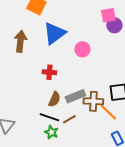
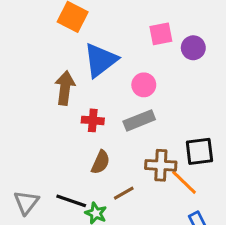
pink square: (108, 15) -> (161, 34), moved
brown arrow: (20, 41) -> (65, 88), moved
gray rectangle: (75, 96) -> (139, 120), moved
black line: (49, 117) -> (71, 201), moved

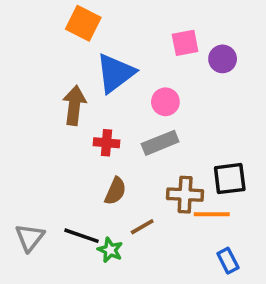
orange line: (184, 182) -> (212, 214), turned -44

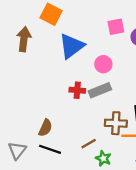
brown arrow: (74, 105) -> (24, 39), moved
red cross: (107, 143) -> (77, 90), moved
brown semicircle: (115, 191) -> (45, 128), moved
green star: (110, 250) -> (103, 158), moved

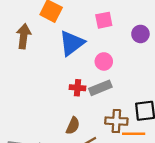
pink square: (116, 27) -> (104, 20), moved
brown semicircle: (45, 128) -> (73, 126), moved

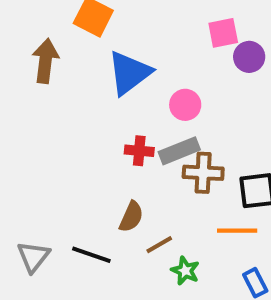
pink square: (104, 20) -> (223, 33), moved
brown cross: (116, 121) -> (203, 173), moved

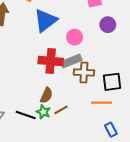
purple circle: (249, 57) -> (108, 25), moved
red cross: (139, 151) -> (51, 61), size x1.6
green star: (185, 271) -> (43, 112), moved

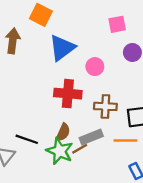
gray rectangle: (71, 61) -> (91, 137), moved
green star: (43, 112) -> (60, 151), size x1.6
black line: (26, 115) -> (27, 139), moved

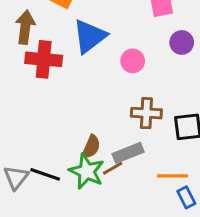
red cross: (68, 94) -> (44, 59), moved
black line: (27, 139) -> (45, 174), moved
orange line: (125, 140) -> (172, 176), moved

